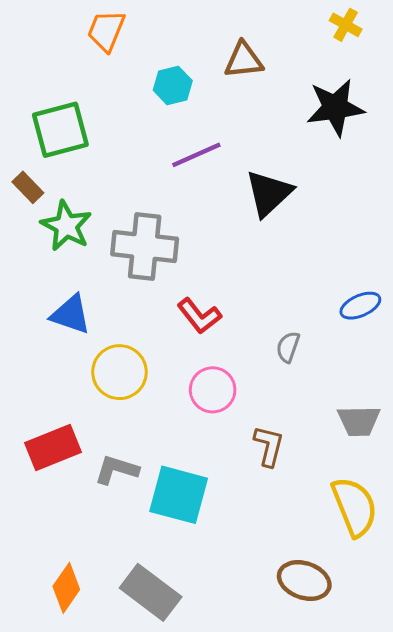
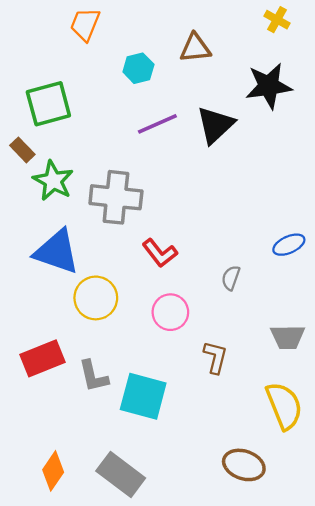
black triangle: (269, 193) -> (215, 125), moved
blue triangle: (71, 314) -> (57, 252), size x1.4
gray L-shape: (117, 470) -> (93, 376), turned -120

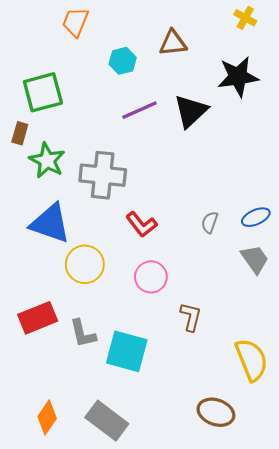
brown rectangle: (22, 150) -> (20, 133), turned 60
gray semicircle: (231, 278) -> (210, 222), moved
gray trapezoid: (288, 337) -> (255, 259), moved, turned -124

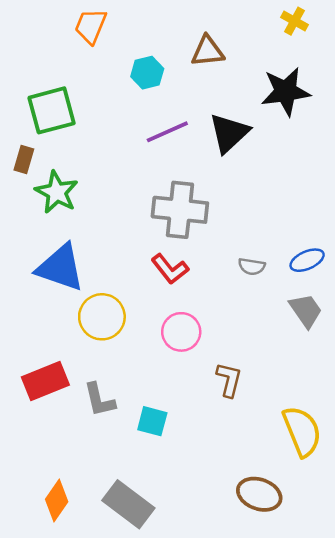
gray cross: (103, 175) -> (180, 210), moved
gray semicircle: (210, 222) -> (252, 266), turned -100
cyan square: (127, 351) -> (152, 421), size x0.6

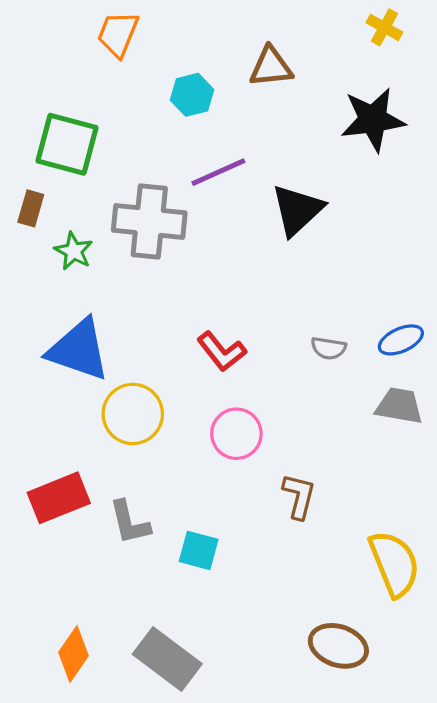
green square: (52, 110) -> (67, 144), turned 30
black triangle: (229, 133) -> (297, 210), moved
green star: (57, 192) -> (74, 251), size x0.7
gray cross: (180, 210) -> (149, 222), moved
gray trapezoid: (306, 310) -> (399, 406), turned -45

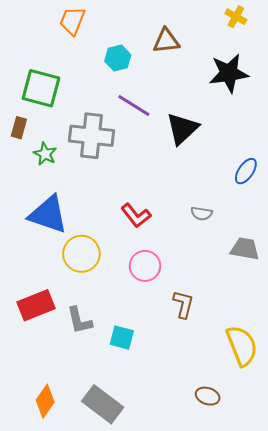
purple line: (218, 172) -> (134, 105), turned 56
blue ellipse: (401, 340) -> (246, 171), moved, turned -32
brown ellipse: (338, 646) -> (208, 396), size x0.7

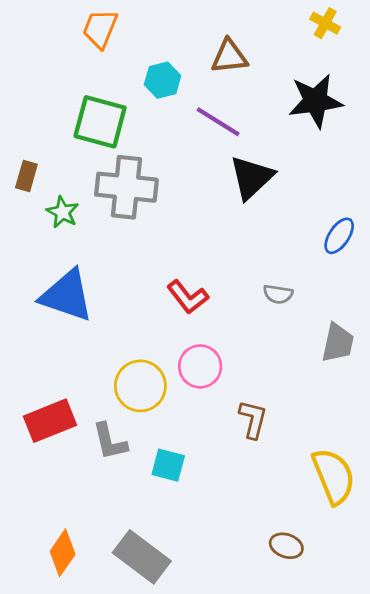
green square: (41, 88) -> (100, 122), moved
purple line: (134, 105) -> (218, 122), moved
gray trapezoid: (245, 249) -> (338, 343), turned 92
yellow circle: (81, 254) -> (140, 386), moved

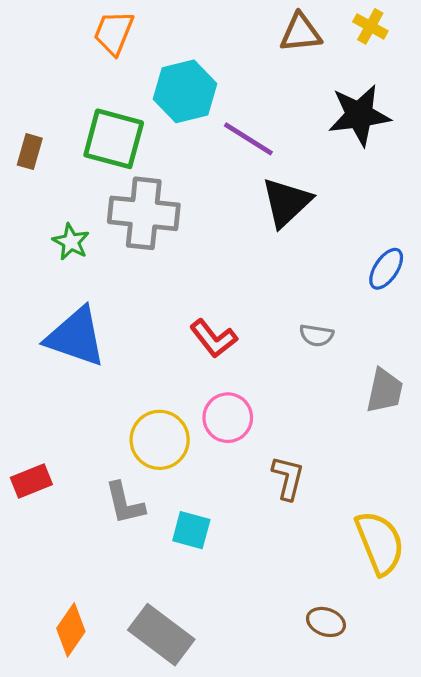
brown triangle: (229, 57) -> (301, 33), moved
cyan hexagon: (163, 80) -> (185, 91), size x1.5
brown rectangle: (26, 176) -> (30, 152), moved
red rectangle: (50, 421) -> (31, 481), moved, size x0.7

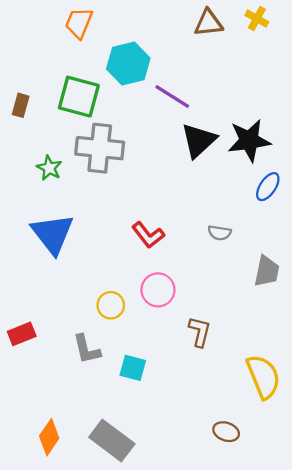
black star: (359, 115) -> (249, 140), moved
blue triangle: (76, 337) -> (52, 234), turned 33
yellow circle: (160, 440) -> (111, 305), size x0.7

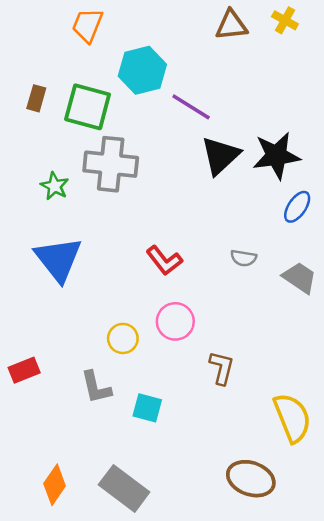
brown rectangle: (21, 105) -> (36, 98), moved
gray trapezoid: (267, 271) -> (300, 278), moved, turned -68
brown ellipse: (226, 432) -> (251, 479), size x1.6

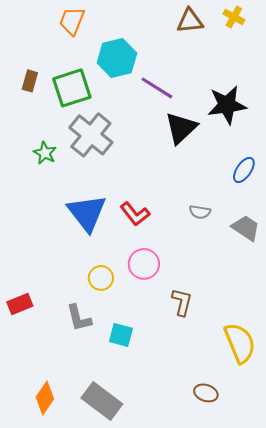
green square: (88, 107) -> (72, 88), turned -33
black star: (276, 156) -> (227, 105), moved
gray cross: (111, 164) -> (91, 135), turned 33
blue triangle: (58, 259) -> (87, 213), moved
brown ellipse: (251, 479) -> (206, 393), size x0.6

